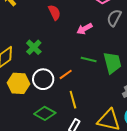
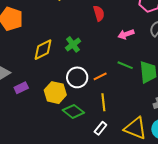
yellow hexagon: (19, 83) -> (55, 93), moved

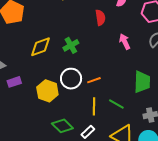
pink arrow: (126, 34) -> (125, 42), turned 77
green line: (125, 65) -> (116, 104), moved
green diamond: (73, 111) -> (62, 126), moved

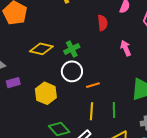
yellow diamond: (41, 47) -> (41, 49), turned 30
white circle: (71, 79) -> (72, 71), moved
green line: (116, 104) -> (114, 110), turned 56

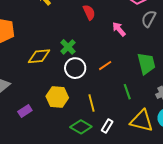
purple rectangle: (13, 83) -> (25, 111), moved
orange line: (93, 85) -> (105, 66), moved
yellow line: (92, 111) -> (92, 103), moved

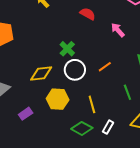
red semicircle: (89, 12) -> (88, 14), turned -35
yellow diamond: (39, 56) -> (41, 74), moved

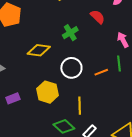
green cross: (67, 49) -> (70, 33), moved
yellow diamond: (41, 74) -> (39, 50), moved
green line: (127, 92) -> (119, 64), moved

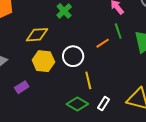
white circle: (71, 68) -> (73, 56), moved
yellow hexagon: (48, 92) -> (43, 61), moved

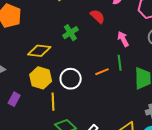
yellow line: (88, 80) -> (53, 102), moved
purple rectangle: (22, 87) -> (14, 99), turned -40

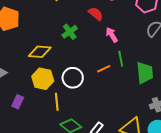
pink arrow: (123, 39) -> (112, 35), moved

